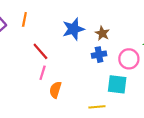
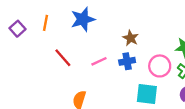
blue star: (73, 29) -> (83, 19), moved
pink line: (43, 73) -> (99, 61), moved, turned 48

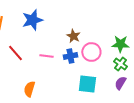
pink line: (99, 61) -> (46, 56), turned 32
pink circle: (160, 66) -> (91, 52), moved

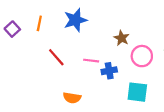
blue cross: (70, 56) -> (109, 71), moved
orange semicircle: (29, 89) -> (72, 98), turned -98

